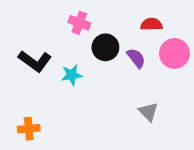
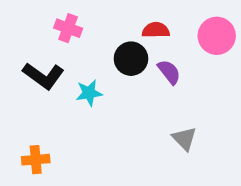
pink cross: (79, 23) -> (68, 28), moved
red semicircle: (151, 24) -> (156, 30), moved
pink circle: (174, 53) -> (217, 36), moved

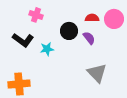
red semicircle: (156, 30) -> (92, 18), moved
gray triangle: (184, 139) -> (97, 73), size x1.5
orange cross: (36, 160) -> (19, 84), size x1.5

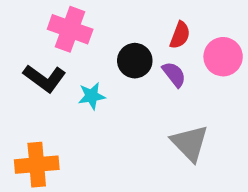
pink cross: (36, 15) -> (70, 29), size x1.5
red semicircle: (92, 18) -> (180, 35), turned 112
pink circle: (114, 19) -> (223, 57), moved

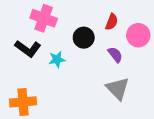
purple semicircle: (174, 74) -> (115, 55), moved

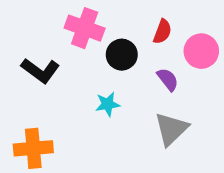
pink cross: (44, 18) -> (85, 28), moved
cyan star: (57, 59) -> (108, 104), moved
gray triangle: (118, 89) -> (171, 129), turned 30

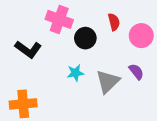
red semicircle: (162, 32) -> (114, 22), turned -35
purple semicircle: (168, 79) -> (136, 72), moved
gray triangle: (171, 129) -> (108, 82), moved

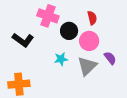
pink circle: (141, 36) -> (89, 41), moved

